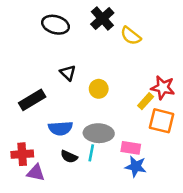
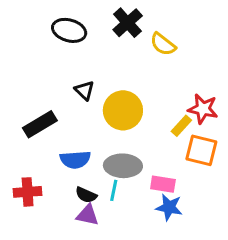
yellow circle: (99, 89) -> (123, 110), size x1.6
purple triangle: (36, 173) -> (88, 215), moved

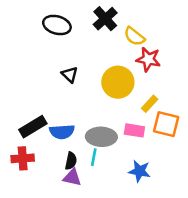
red star: (203, 109) -> (148, 59), moved
yellow circle: (123, 110) -> (118, 82), moved
black rectangle: (40, 124) -> (33, 127), moved
pink rectangle: (163, 184) -> (134, 130), moved
black semicircle: (86, 195) -> (71, 161), turned -102

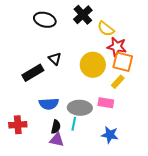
orange square: (166, 124) -> (123, 62), moved
black rectangle: (33, 127) -> (33, 73), moved

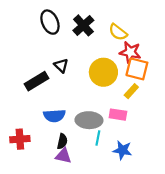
black cross: (83, 15) -> (83, 25), moved
black ellipse: (45, 20) -> (50, 22), turned 50
cyan line: (74, 124) -> (98, 138), moved

